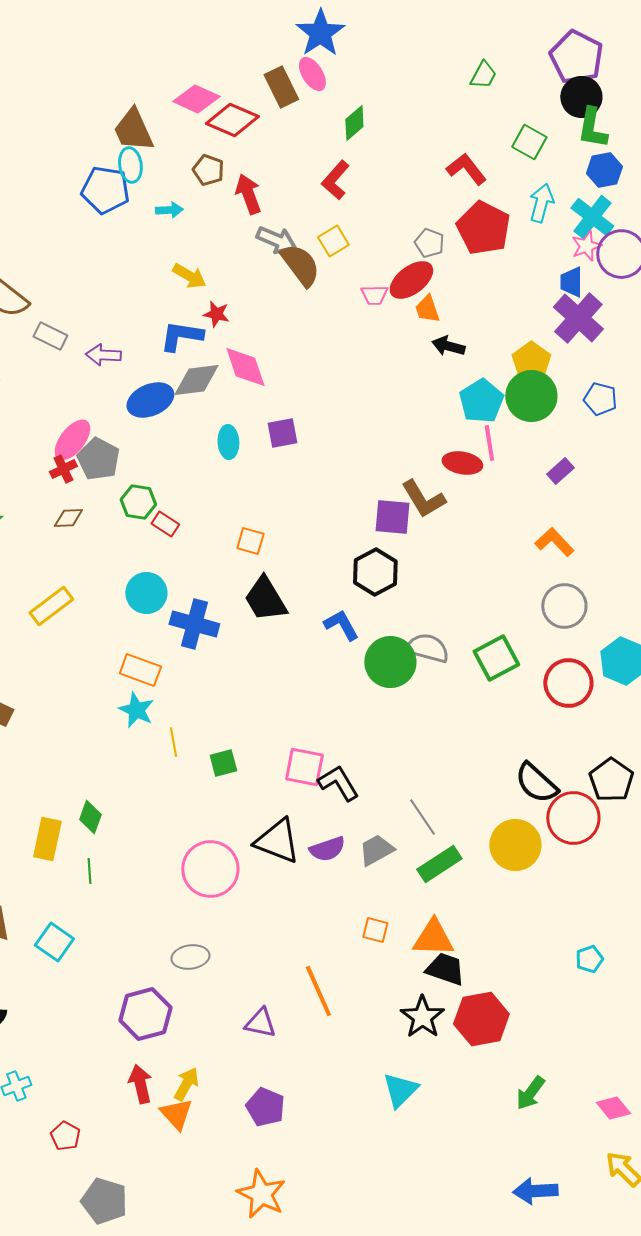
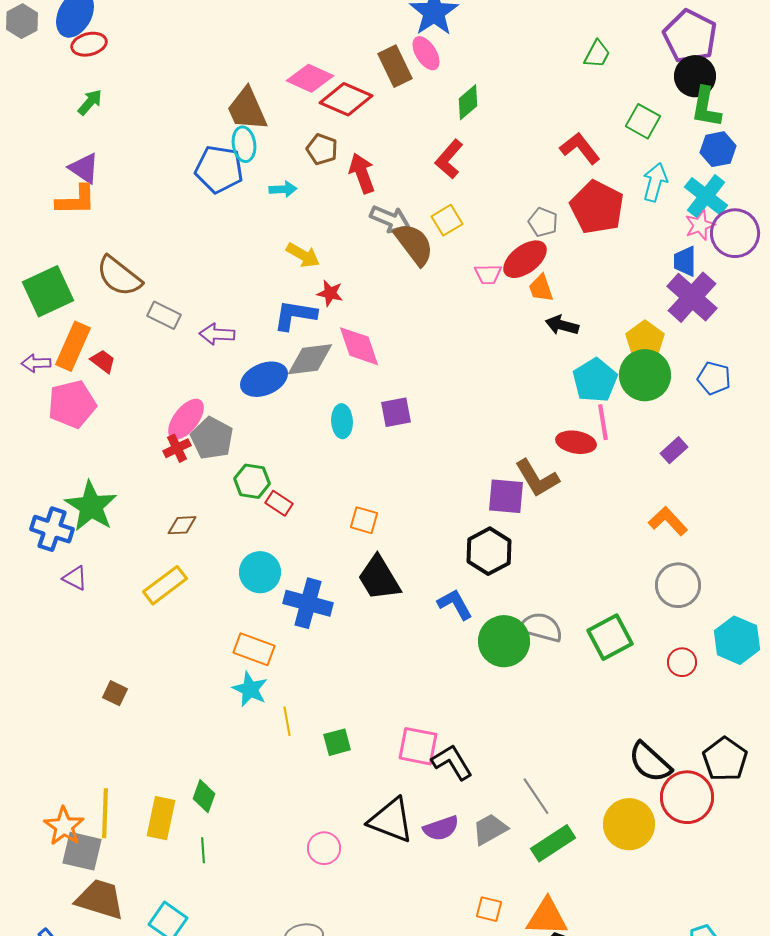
brown diamond: (68, 518) -> (182, 525), moved
red circle: (568, 683) -> (682, 662), size x0.6
pink circle: (210, 869) -> (324, 848), size x0.6

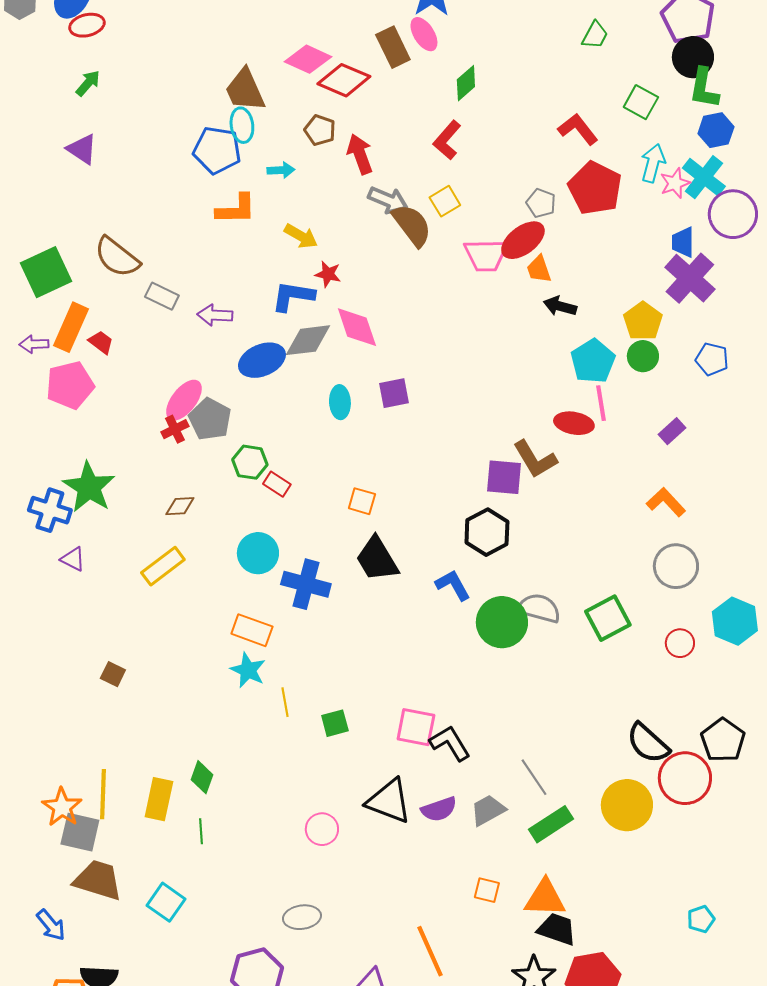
orange L-shape: (76, 200) -> (236, 209), moved
pink star: (700, 225) -> (675, 183), moved
pink trapezoid: (488, 274) -> (486, 255), size x1.6
green circle: (645, 375) -> (643, 356), size x0.6

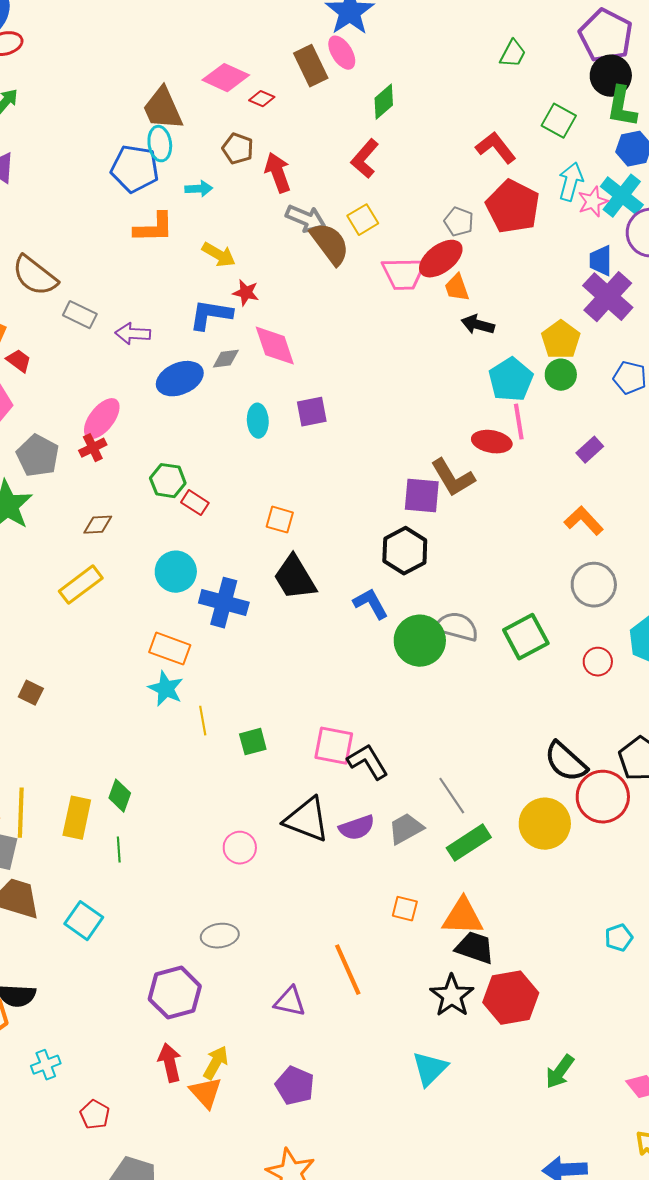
red diamond: (344, 80) -> (262, 99), size x0.5
gray diamond: (308, 340) -> (226, 359), size x0.6
gray pentagon: (210, 419) -> (38, 456), moved

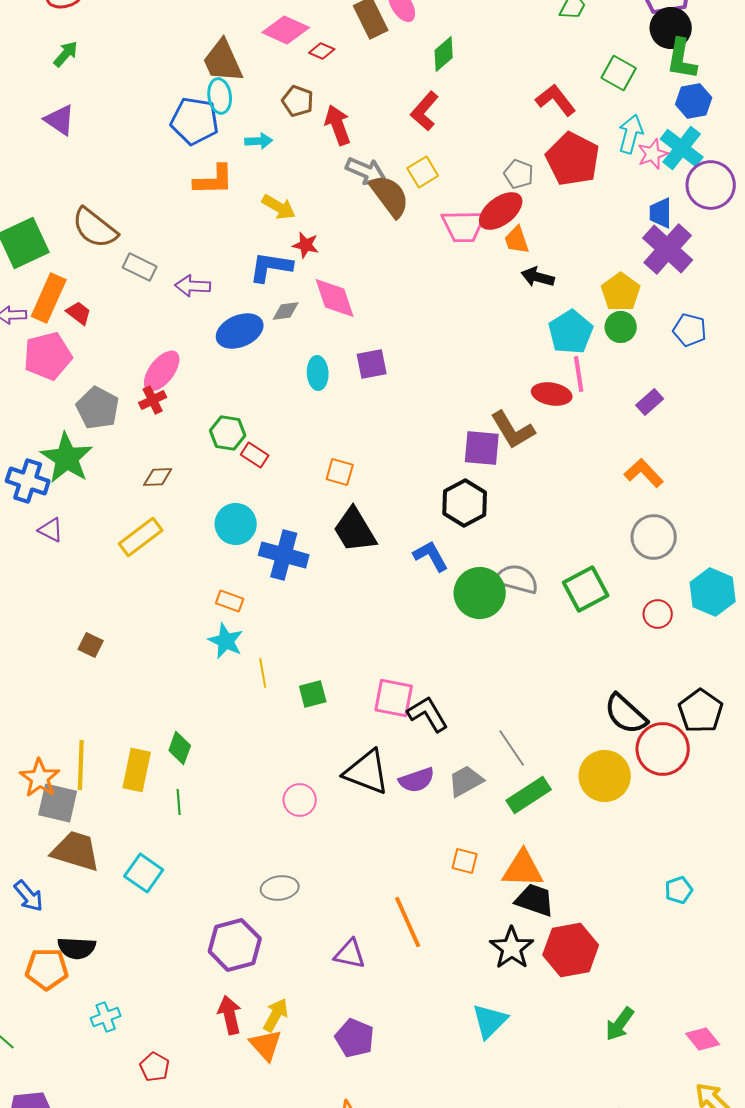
orange rectangle: (170, 649) -> (230, 601), size x0.7

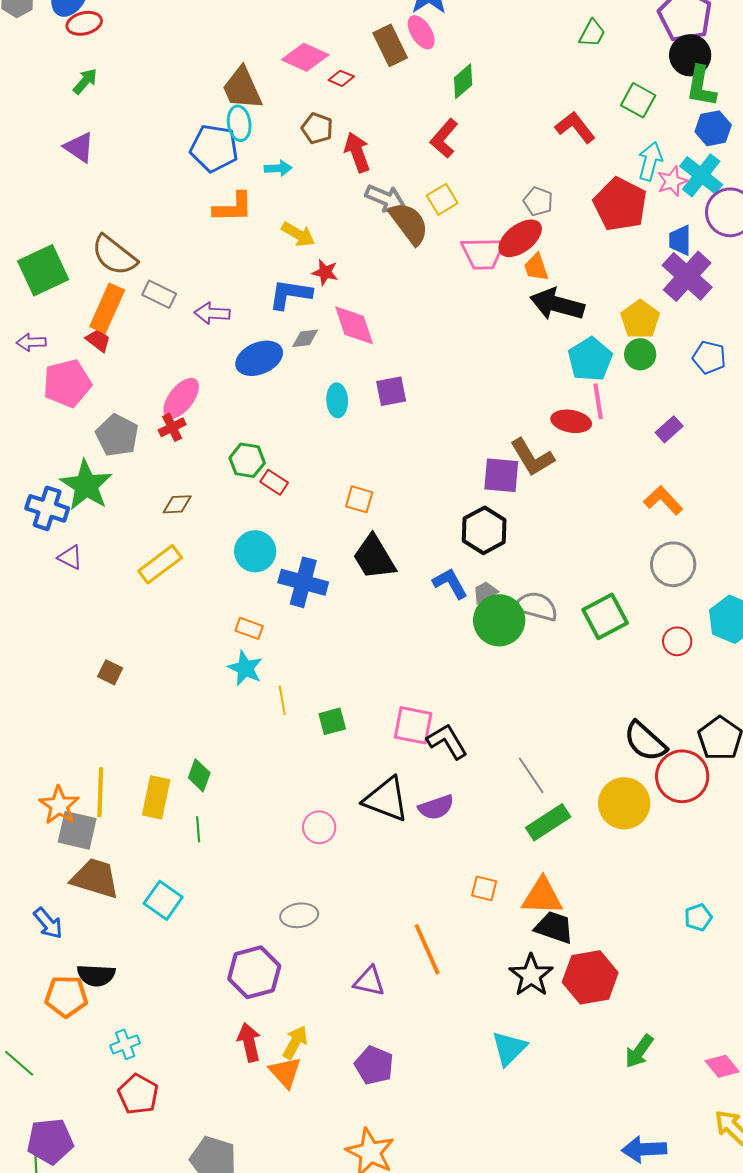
red pentagon: (573, 159) -> (620, 204), moved
black arrow: (538, 277) -> (557, 304), size x1.6
orange rectangle: (49, 298) -> (107, 308), moved
gray trapezoid: (466, 781) -> (485, 592), moved, size x0.7
red pentagon: (155, 1067) -> (138, 1094), moved, size x1.4

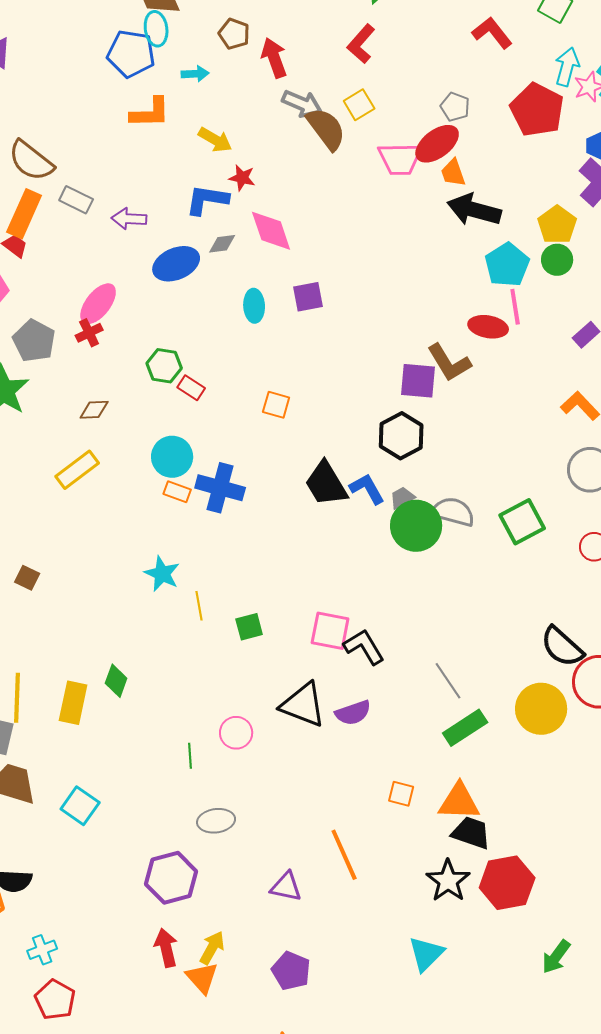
black trapezoid: (374, 557) -> (326, 484), moved
orange rectangle: (249, 628) -> (177, 492), moved
green line: (198, 829) -> (190, 756), moved

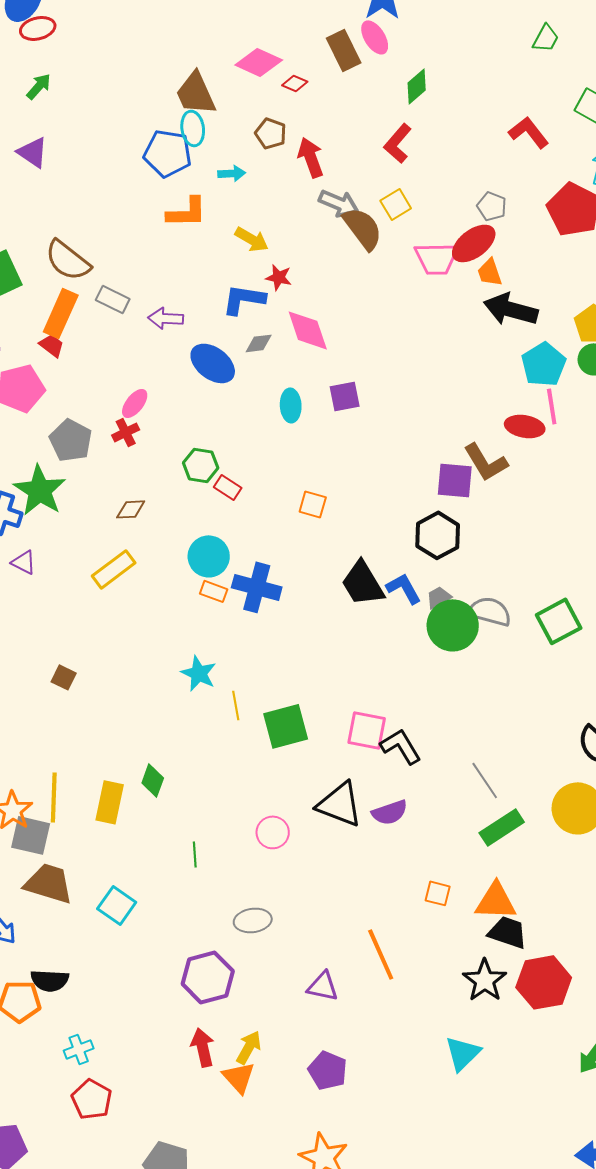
blue ellipse: (176, 264) -> (213, 363), turned 60
pink ellipse: (98, 304) -> (135, 403), size x0.7
green square: (249, 627) -> (286, 726), size x1.6
green line: (190, 756) -> (195, 854), moved

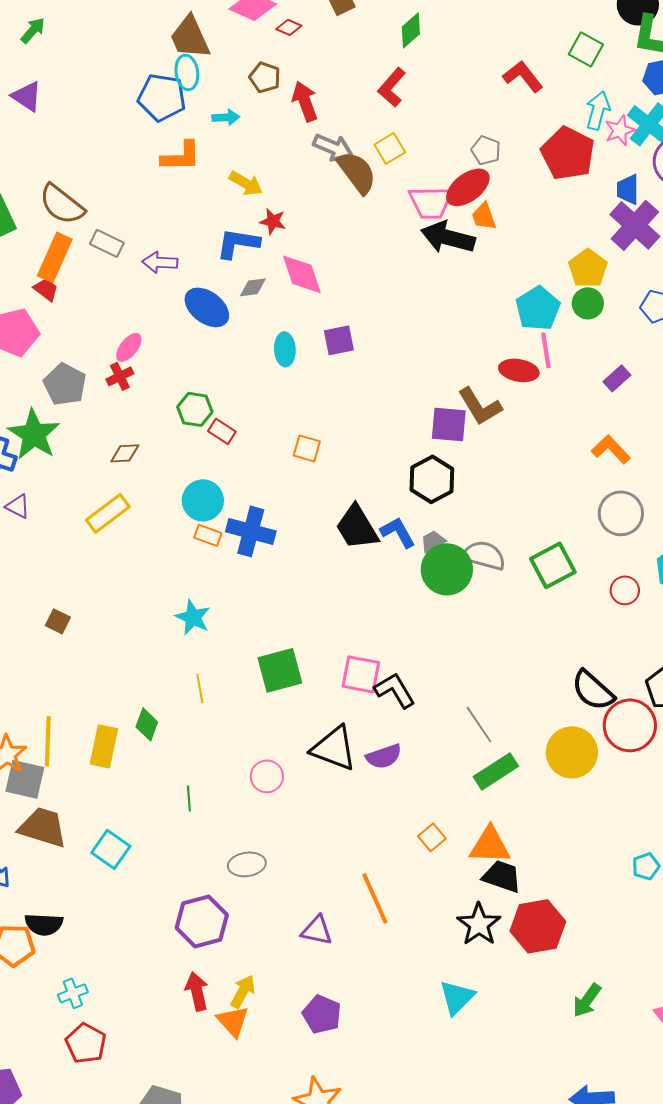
black arrow: (511, 309) -> (448, 237), moved
yellow line: (236, 705) -> (200, 688), moved
orange square: (438, 893) -> (432, 837), turned 36

